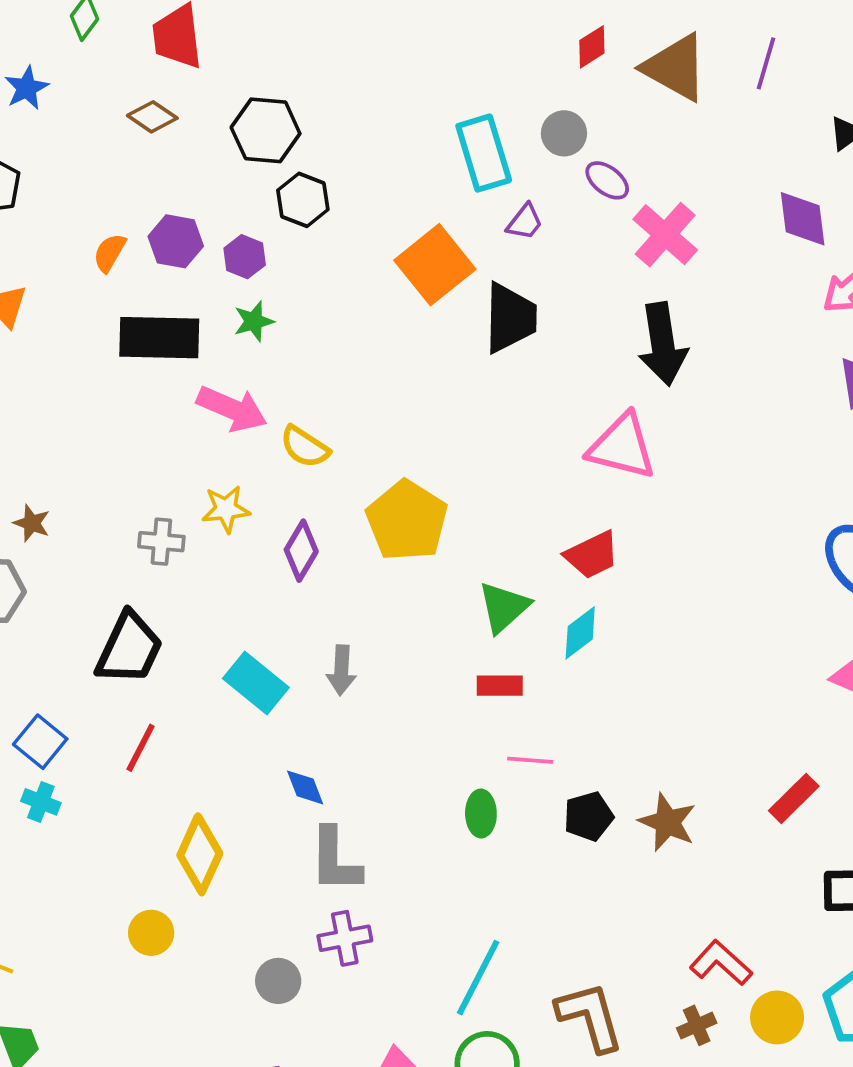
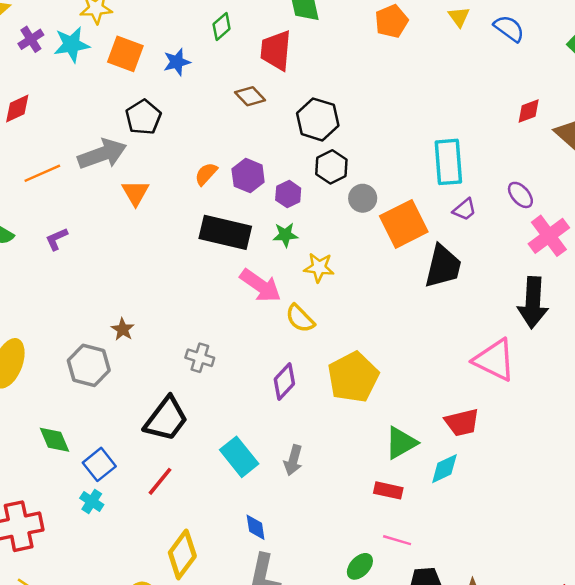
gray circle: (564, 133) -> (363, 198), moved
yellow star: (226, 509) -> (319, 267), moved
green ellipse: (481, 814) -> (360, 566), turned 32

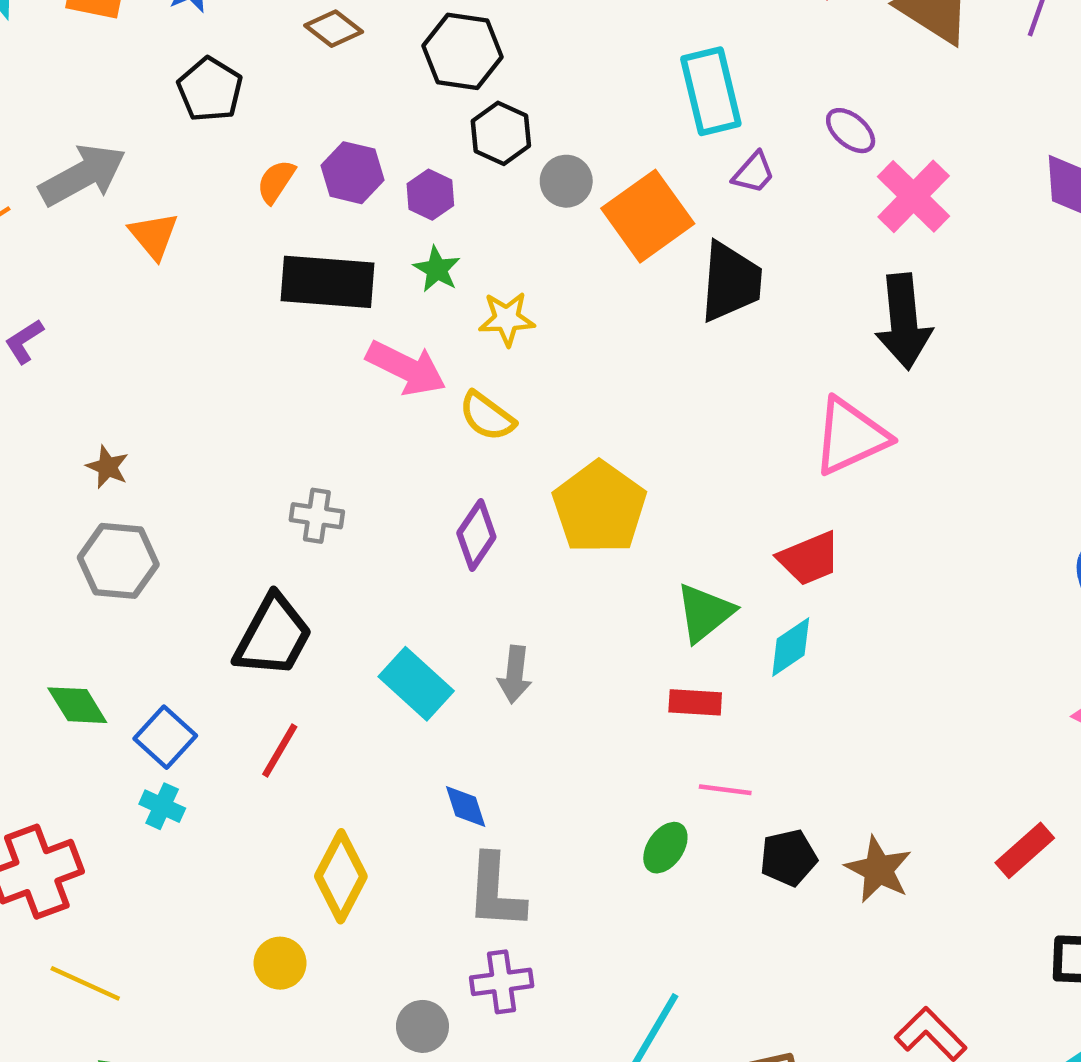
black pentagon: (143, 117) -> (210, 89), moved
green star: (285, 235) -> (437, 269), turned -30
brown star: (123, 329) -> (107, 467), moved
pink triangle: (495, 360) -> (850, 436), turned -42

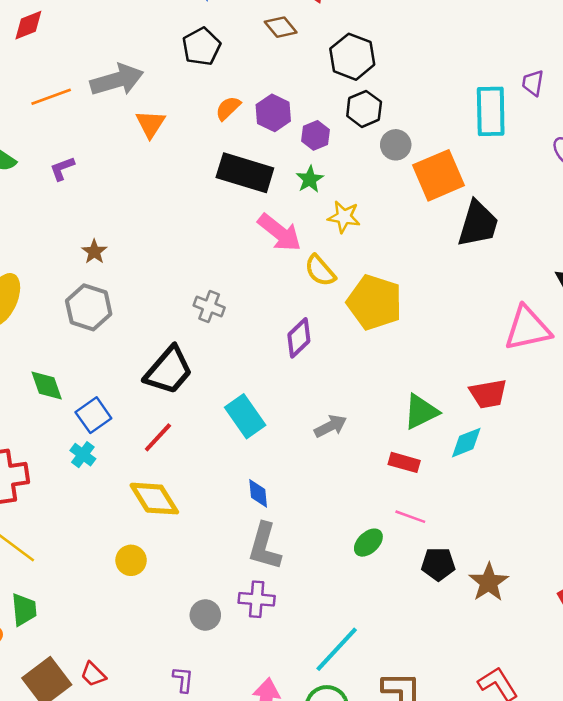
purple trapezoid: (754, 173) -> (533, 83), moved, turned 136
yellow pentagon: (599, 507) -> (374, 302), moved, turned -30
gray arrow: (515, 675) -> (330, 426), moved, turned -136
yellow diamond: (341, 876) -> (154, 499), moved, turned -72

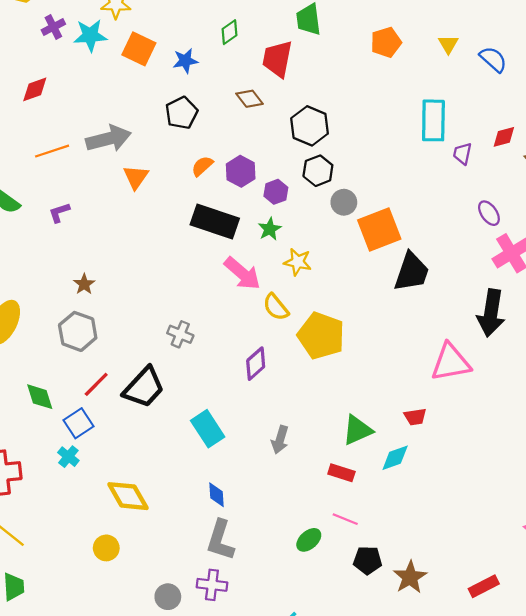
cyan rectangle: (491, 111) -> (433, 120), moved
red trapezoid: (488, 394) -> (415, 417), size x0.7
gray arrow: (330, 426) -> (280, 440), turned 132
red line: (158, 437) -> (96, 384), moved

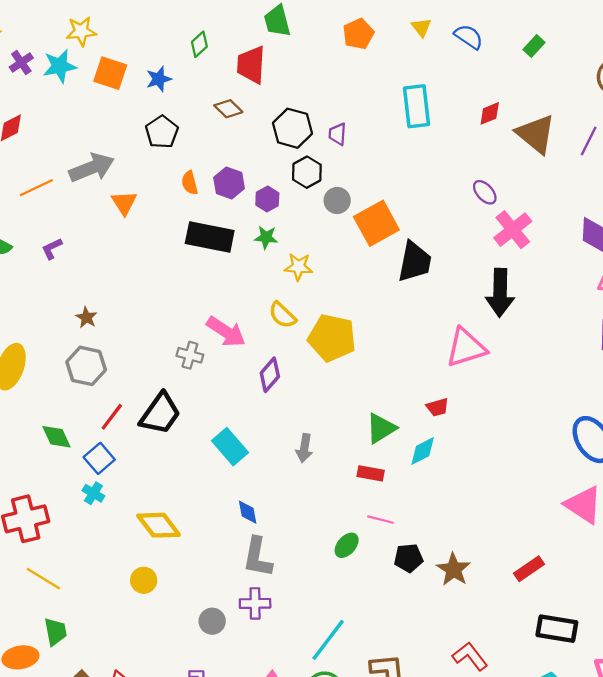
purple trapezoid: (462, 154) -> (337, 134), moved
orange semicircle: (202, 166) -> (190, 183), turned -55
green star: (270, 229) -> (266, 237), turned -30
pink arrow: (242, 273) -> (226, 332), moved

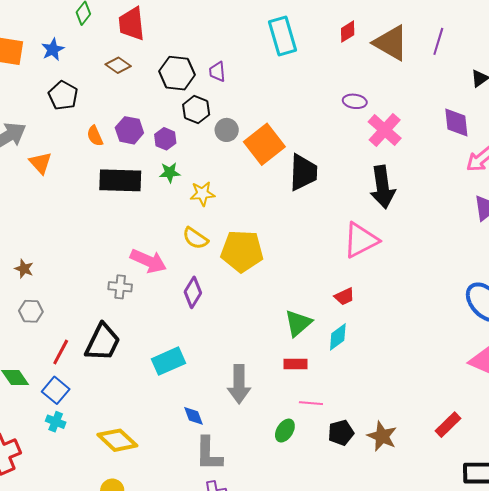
purple ellipse: (485, 192) -> (355, 101), turned -30
gray hexagon: (86, 366) -> (31, 311), size x0.7
cyan rectangle: (230, 447) -> (168, 361), turned -64
gray arrow: (304, 448) -> (239, 384), moved, size x1.5

